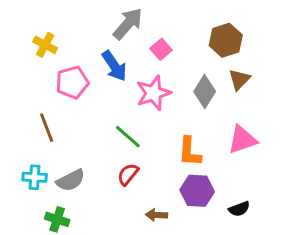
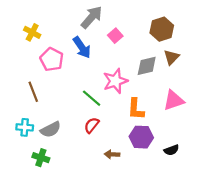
pink pentagon: (72, 82) -> (52, 59), turned -30
gray diamond: (205, 91) -> (147, 66), turned 45
pink star: (153, 93) -> (115, 81), moved

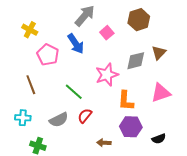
brown hexagon: (162, 29) -> (139, 20), moved
green line: (92, 98) -> (74, 92), moved
gray semicircle: (51, 130) -> (59, 120), moved

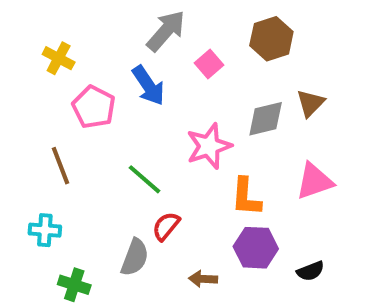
gray semicircle: (59, 120) -> (135, 257), moved, turned -42

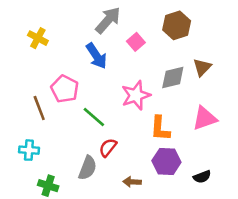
pink pentagon: (94, 107) -> (65, 89), moved

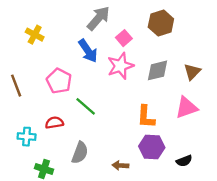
brown triangle: (202, 67) -> (192, 72), moved
pink star: (136, 95) -> (120, 66), moved
brown line: (39, 108) -> (16, 86), moved
red semicircle: (108, 148) -> (54, 123), moved, turned 42

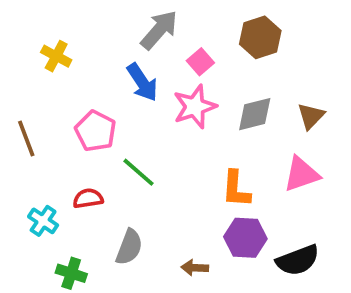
cyan cross: (27, 137) -> (43, 221), turned 30
black semicircle: (184, 161) -> (298, 260), size x1.6

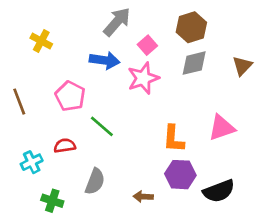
blue arrow: (142, 82) -> (105, 60), turned -48
gray diamond: (255, 114) -> (194, 63), moved
brown triangle: (311, 116) -> (242, 66), moved
cyan cross: (43, 221) -> (32, 162), turned 30

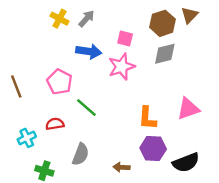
gray arrow: (117, 22) -> (86, 19), moved, size x0.7
yellow cross: (41, 41) -> (60, 19), moved
pink square: (147, 45) -> (125, 39), turned -35
brown triangle: (242, 66) -> (189, 15), moved

